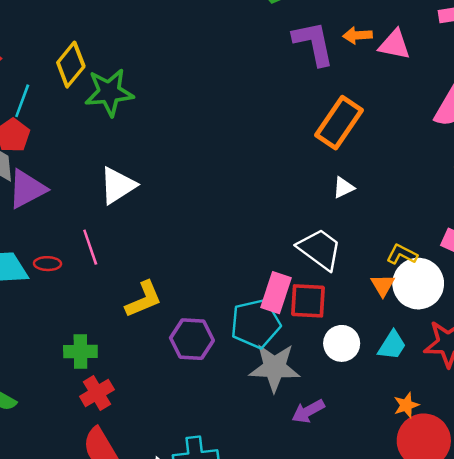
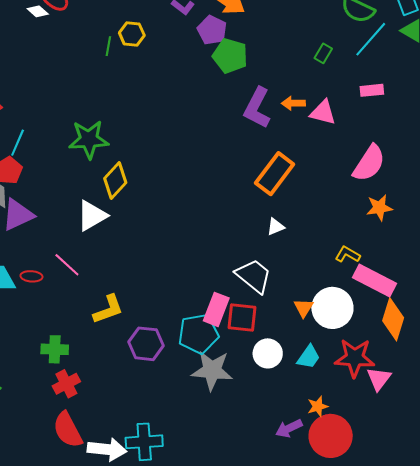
purple L-shape: (313, 43) -> (257, 108), turned -144
yellow diamond: (71, 65) -> (115, 180), moved
pink line: (90, 247) -> (67, 265), turned -32
yellow L-shape: (402, 254) -> (348, 254), moved
purple arrow: (308, 411) -> (289, 428), moved

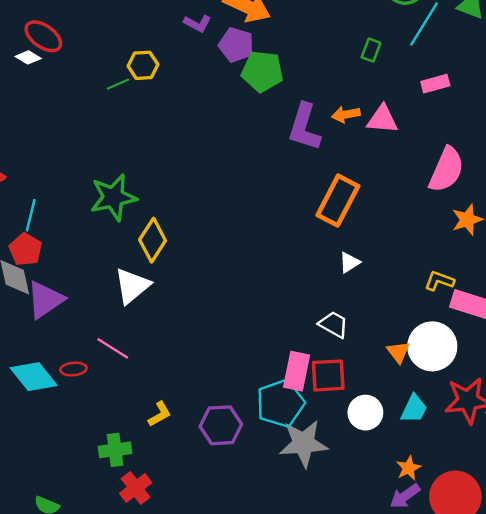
green line: (108, 46) -> (118, 84), turned 66
white trapezoid: (254, 276) -> (334, 324), size x0.7
yellow L-shape: (108, 309) -> (160, 414), moved, size x0.7
orange star: (318, 406) -> (409, 468), moved

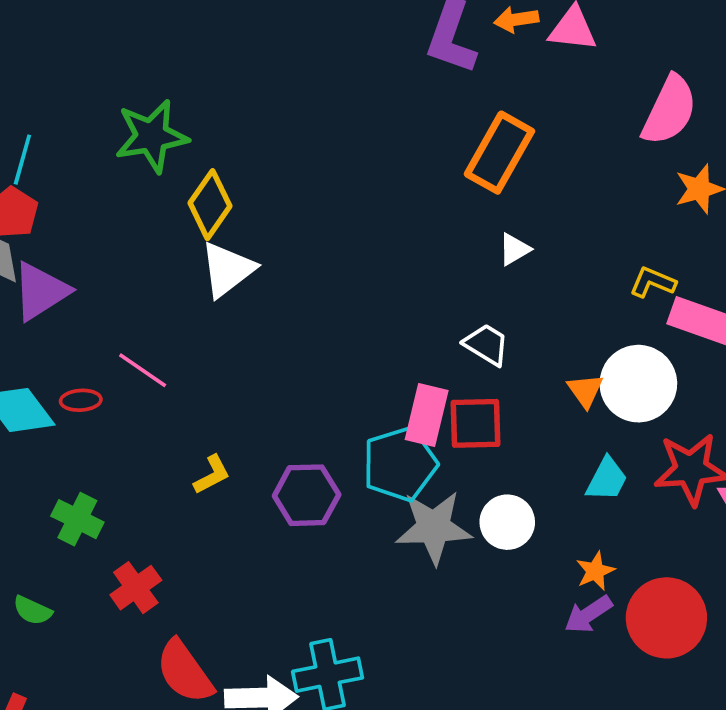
white triangle: (132, 286) -> (227, 269), moved
white circle: (365, 413) -> (507, 522), moved
green cross: (115, 450) -> (77, 519), moved, turned 32
red cross: (136, 488) -> (136, 588), moved

